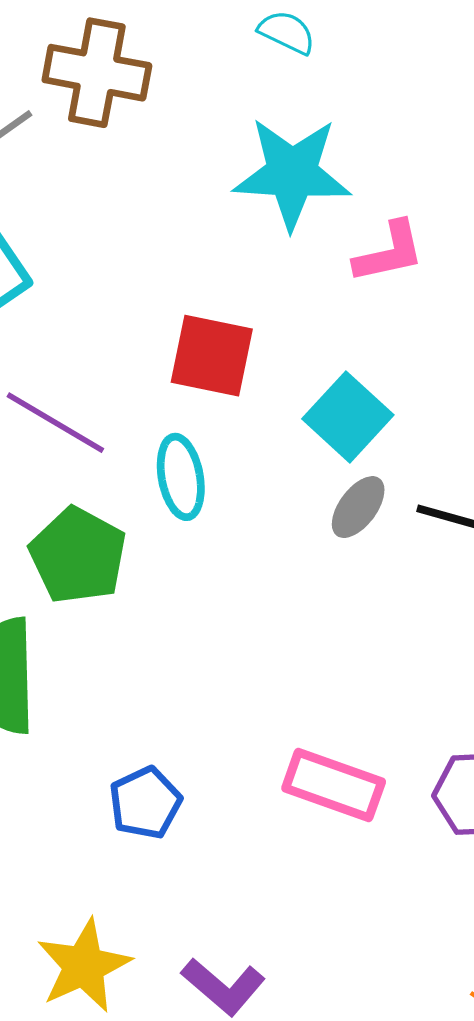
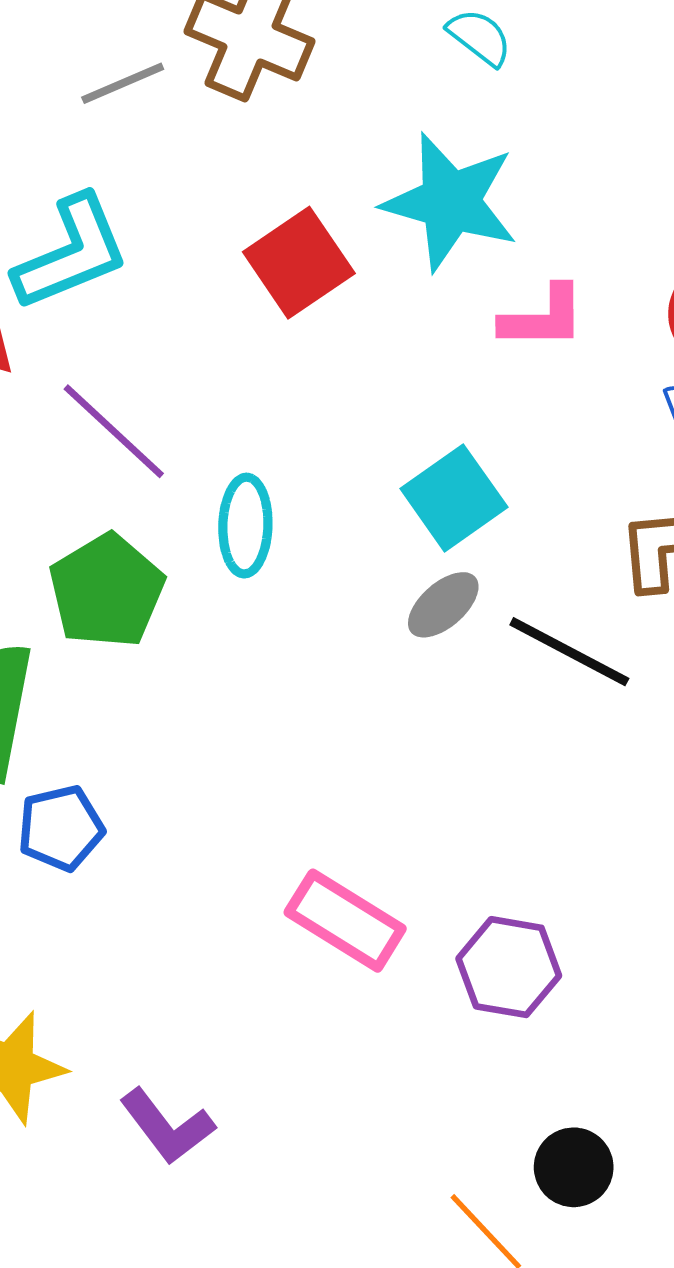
red square: (212, 356) -> (299, 263), moved, turned 32
blue pentagon: (145, 803) -> (61, 828), moved

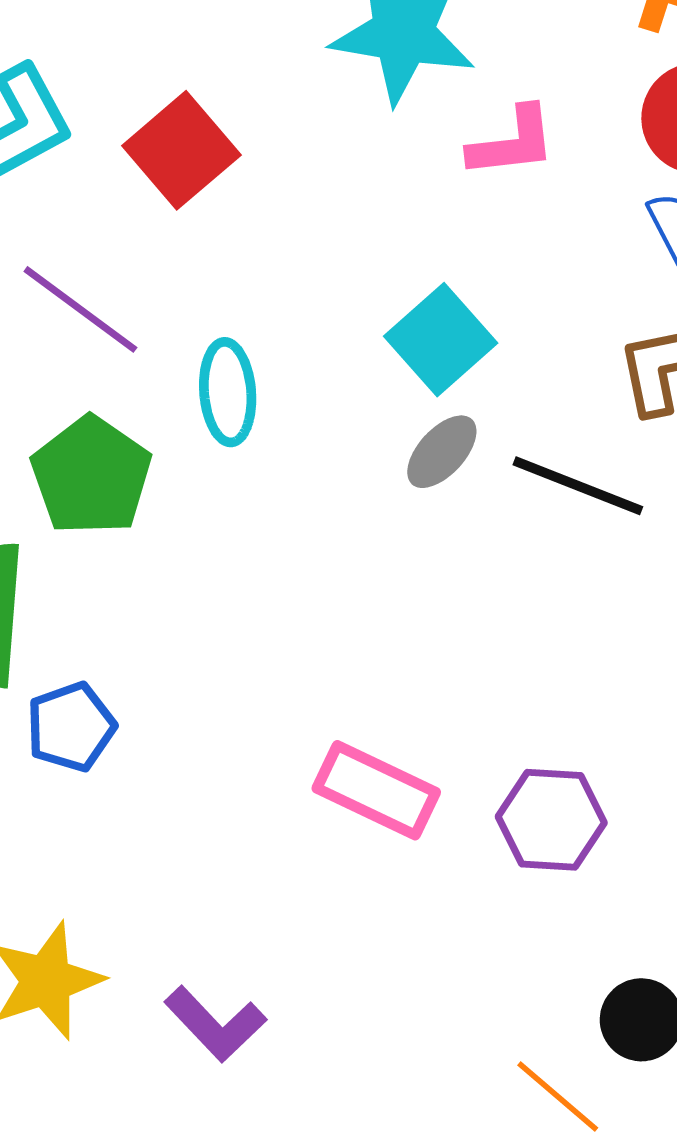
red square: (299, 263) -> (181, 150), moved

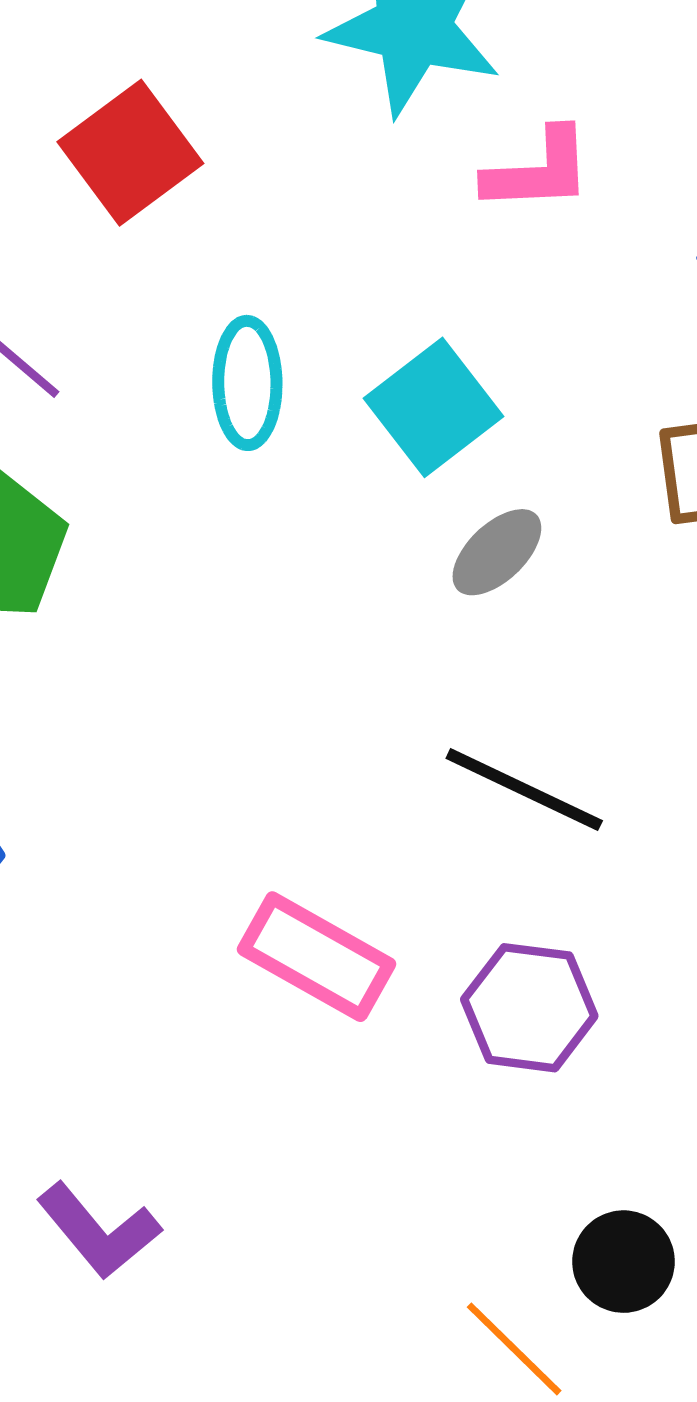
cyan ellipse: (228, 392) -> (247, 383), moved
gray ellipse: (442, 452) -> (497, 552), moved
black line: (578, 486) -> (524, 790), moved

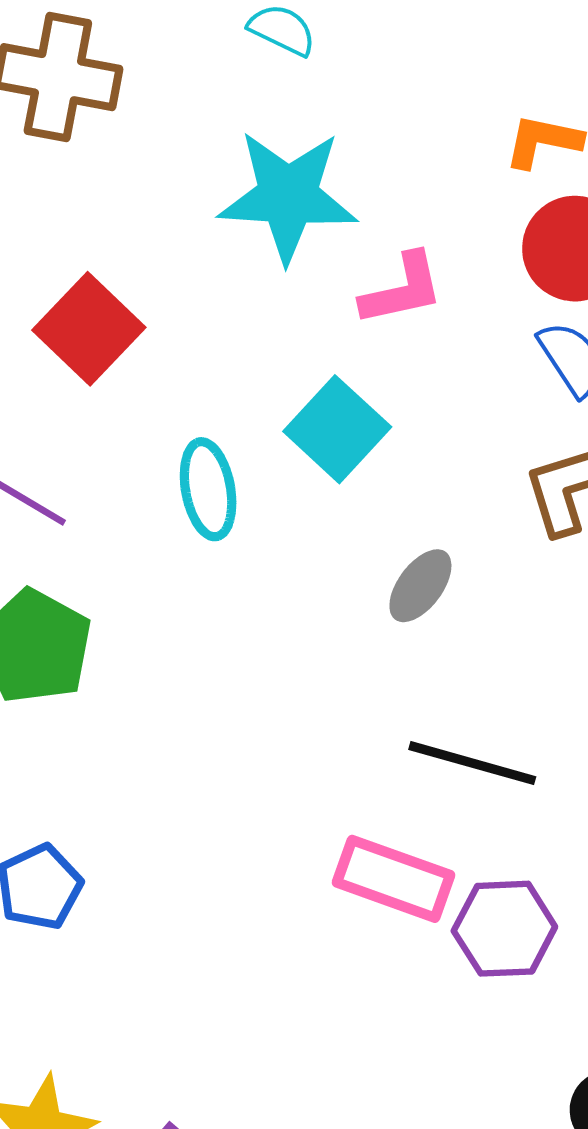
cyan square: (434, 407) -> (337, 429), moved
pink rectangle: (316, 957) -> (394, 879), moved

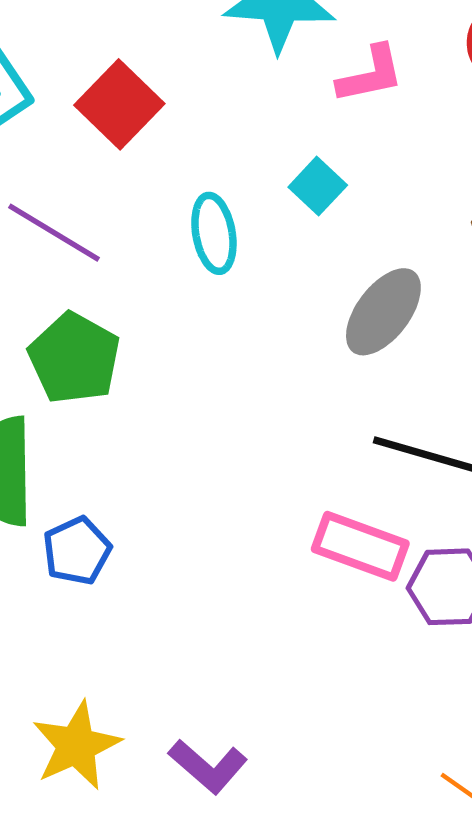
cyan square: (337, 429) -> (318, 186), size x0.7
gray ellipse: (420, 586) -> (383, 312), size x1.5

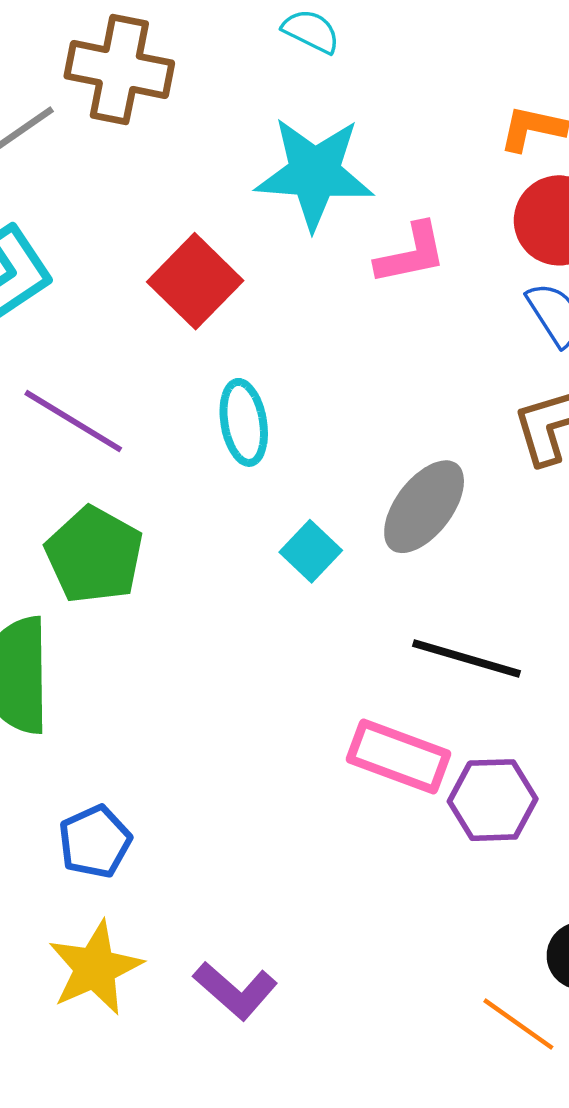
red square: (119, 104) -> (195, 281), moved
cyan square: (318, 186) -> (311, 551), moved
blue pentagon: (77, 551) -> (95, 842), moved

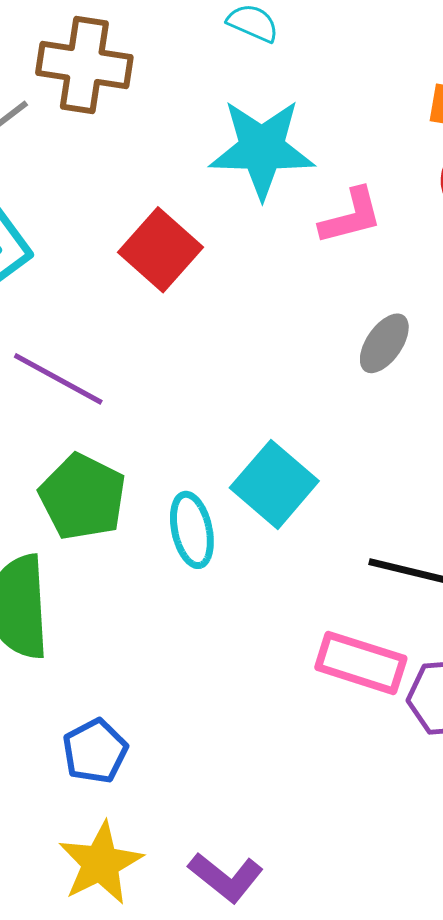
cyan ellipse: (244, 422) -> (192, 530), moved
gray ellipse: (424, 507) -> (384, 343), moved, size x0.7
cyan square: (311, 551) -> (274, 484), size x1.6

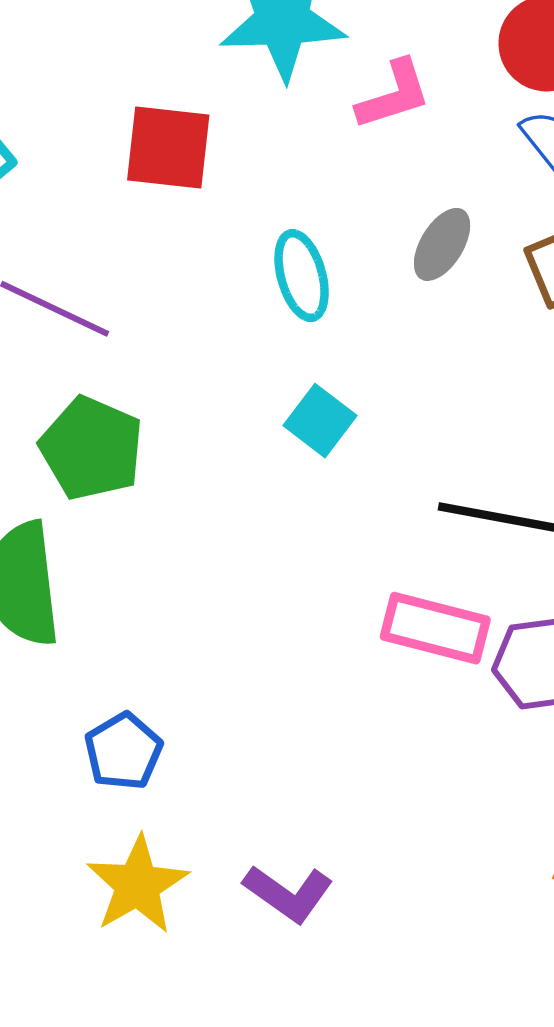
red square: (160, 250) -> (168, 147), turned -32
cyan square: (274, 484) -> (320, 421), size x0.7
cyan ellipse: (192, 530) -> (302, 276), moved

